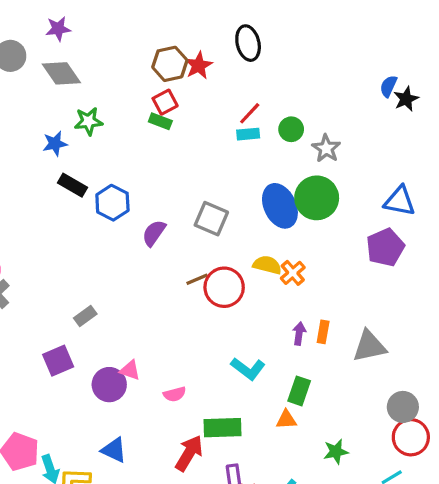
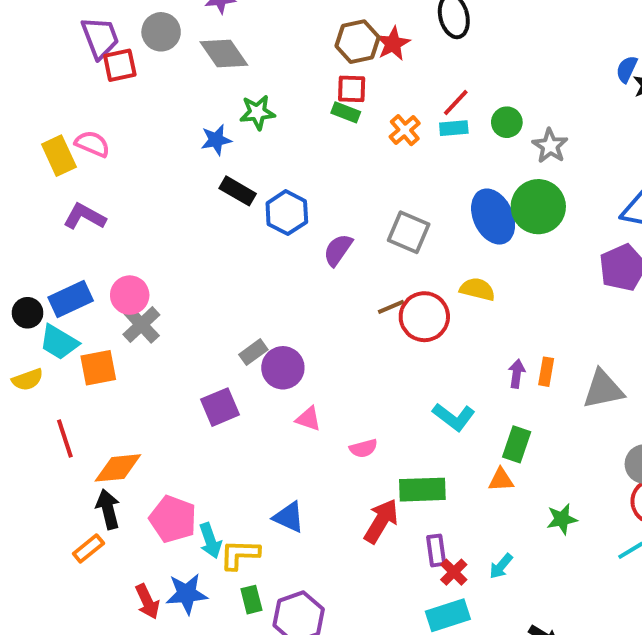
red square: (165, 102) -> (352, 89), turned 30
orange cross: (293, 273) -> (405, 130), moved
purple circle: (109, 385) -> (283, 368), moved

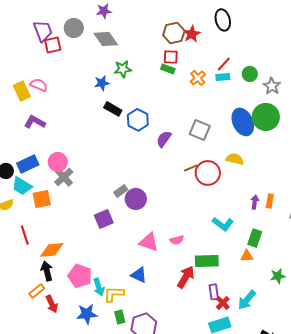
pink triangle: (308, 419) -> (149, 242), moved, size x1.5
cyan arrow: (501, 566) -> (247, 300), size x1.5
red arrow: (147, 602) -> (52, 304), moved

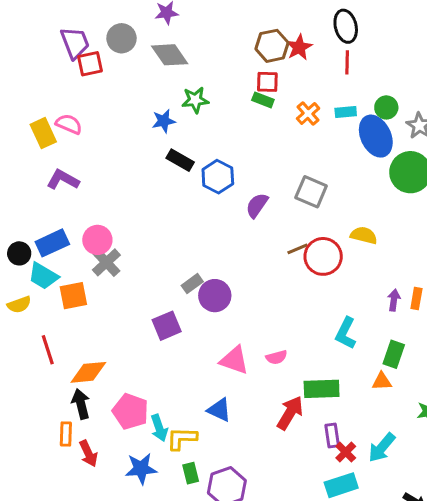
red line: (224, 64) -> (347, 62), moved, turned -42
blue ellipse: (243, 122) -> (376, 136), moved
cyan L-shape: (223, 224) -> (346, 333), turned 80
orange rectangle: (37, 291) -> (66, 434), turned -49

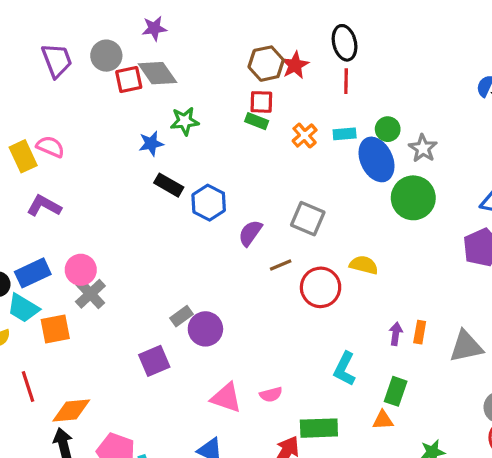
red square: (90, 64) -> (129, 80), moved
brown line: (298, 249) -> (281, 265), moved

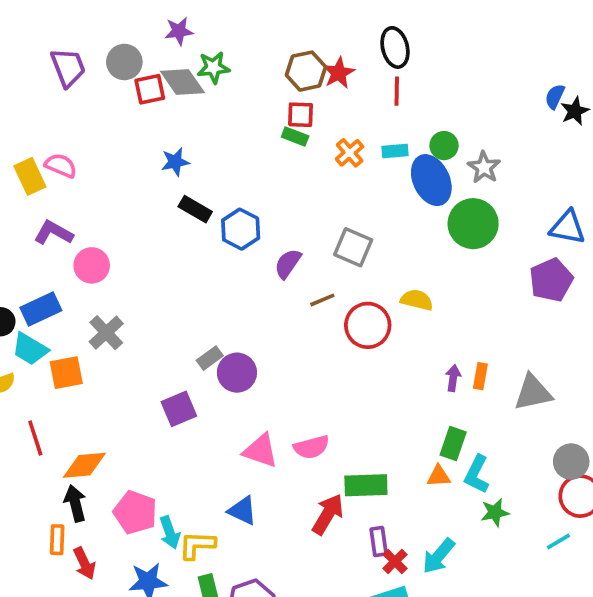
green star: (185, 121) -> (213, 67), moved
pink circle: (81, 270) -> (92, 265), moved
cyan L-shape: (345, 369) -> (477, 474), moved
pink semicircle: (271, 394) -> (311, 447), size x1.4

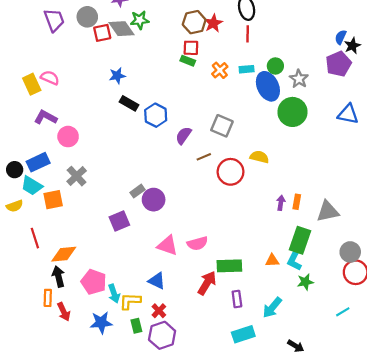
purple pentagon: (551, 280) -> (338, 64), moved
green rectangle: (453, 443) -> (300, 240), moved, size x1.4
cyan line: (558, 542) -> (343, 312), moved
red cross: (395, 561) -> (159, 311), moved

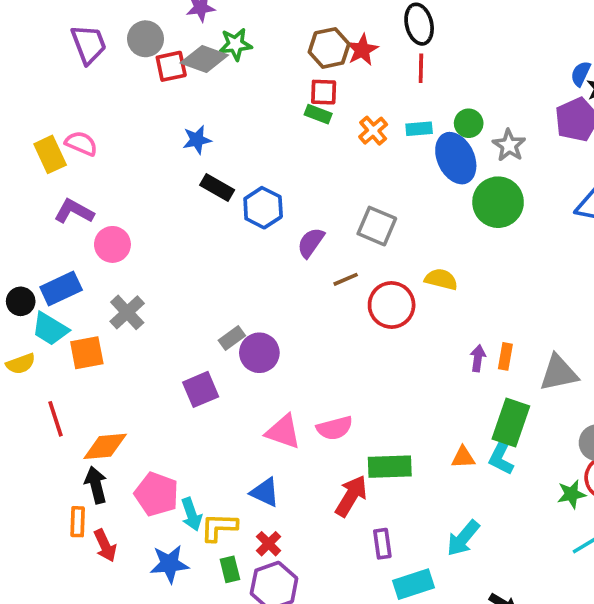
gray diamond: (121, 29) -> (204, 59), turned -35
green star: (305, 282) -> (571, 494), moved
purple rectangle: (237, 299) -> (382, 544), moved

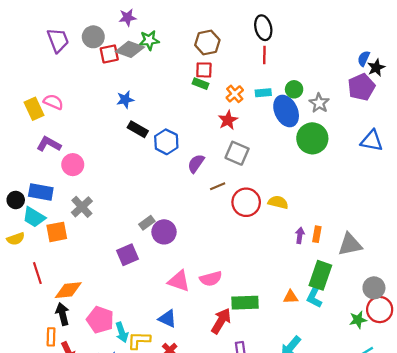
red star: (362, 50) -> (228, 120), moved
yellow semicircle: (441, 279) -> (278, 202), moved
blue rectangle: (61, 288) -> (41, 192), turned 35

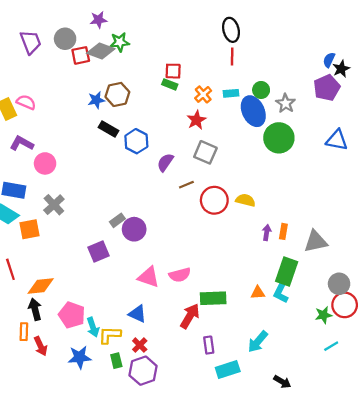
brown hexagon: (207, 43) -> (117, 94), moved

